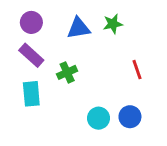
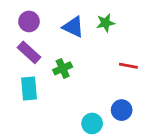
blue triangle: (78, 28) -> (73, 27), turned 35
red line: (137, 70) -> (128, 66), turned -60
cyan circle: (99, 118) -> (92, 123), moved

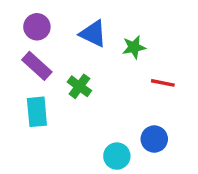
green star: (106, 23) -> (134, 47), moved
green cross: (63, 68) -> (79, 86), turned -30

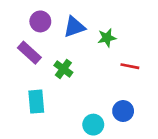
purple circle: (37, 27) -> (40, 21), moved
blue triangle: (93, 34) -> (74, 27), turned -45
cyan rectangle: (37, 112) -> (36, 102), moved

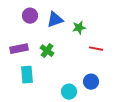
purple rectangle: (29, 53) -> (19, 49), moved, turned -54

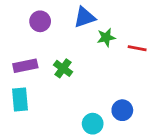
blue triangle: (55, 20) -> (85, 17), moved
red line: (96, 49) -> (137, 48), moved
cyan rectangle: (27, 75) -> (20, 99), moved

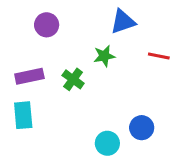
blue triangle: (85, 17) -> (123, 22), moved
green star: (106, 37) -> (104, 56), moved

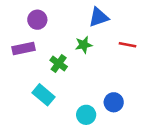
purple rectangle: (29, 76) -> (24, 48), moved
cyan rectangle: (23, 115) -> (44, 95), moved, turned -45

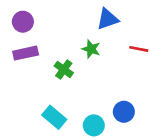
purple circle: (37, 20) -> (23, 22), moved
green star: (84, 45) -> (91, 49), turned 30
cyan rectangle: (44, 95) -> (54, 117), moved

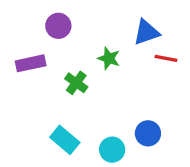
blue triangle: (107, 19) -> (146, 32), moved
purple circle: (23, 22) -> (58, 26), moved

